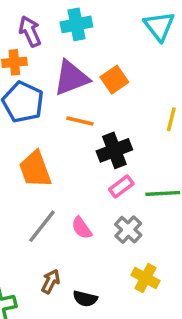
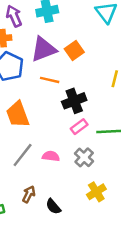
pink semicircle: (82, 228) -> (51, 156), turned 133
yellow cross: (145, 278) -> (96, 192), turned 30
black semicircle: (85, 299) -> (53, 207), turned 35

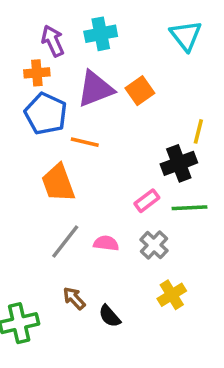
orange line: (50, 80) -> (85, 142), moved
black cross: (74, 101) -> (179, 163), moved
brown arrow: (29, 194) -> (74, 298), turned -70

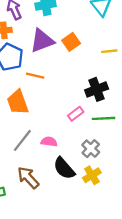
yellow line: (198, 131) -> (109, 51), moved, turned 70
gray cross: (154, 245) -> (91, 149), moved
brown arrow: (74, 298) -> (28, 178), size x1.5
black semicircle: (110, 316) -> (64, 168), moved, size x1.5

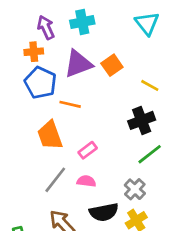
yellow line: (109, 51) -> (150, 85), moved, turned 35
pink rectangle: (76, 114) -> (88, 150), moved
green line: (103, 118) -> (150, 154), turned -35
black semicircle: (64, 168) -> (104, 212), turned -60

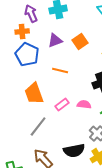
purple triangle: (78, 64) -> (55, 40), size x0.7
orange line: (70, 104) -> (60, 70), moved
pink semicircle: (86, 181) -> (84, 104), moved

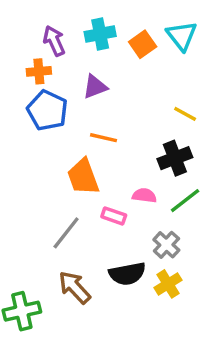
orange square: (80, 42) -> (143, 44), moved
orange trapezoid: (34, 94) -> (83, 177), moved
pink rectangle: (62, 104) -> (114, 216), moved, turned 56

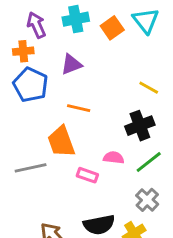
gray line: (66, 233) -> (31, 168), moved, turned 40
gray cross: (166, 245) -> (147, 200), moved

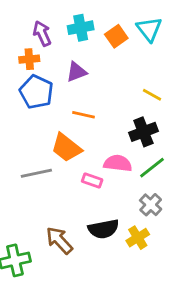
orange trapezoid: (61, 142) -> (66, 148), turned -32
pink semicircle: (114, 158) -> (118, 163), size x1.4

